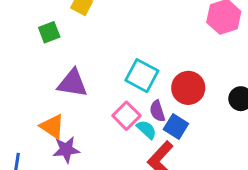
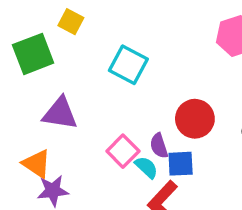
green square: (49, 32) -> (33, 54), size x1.6
cyan square: (142, 76) -> (128, 65), moved
blue square: (176, 126) -> (181, 164), turned -35

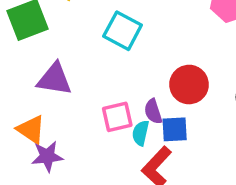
pink square: (123, 151) -> (117, 117), turned 32
cyan semicircle: (146, 167) -> (141, 133), turned -120

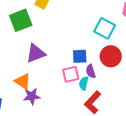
cyan square: (123, 31) -> (105, 28), moved
purple triangle: (54, 79) -> (36, 53), turned -30
blue square: (175, 129) -> (80, 56), moved

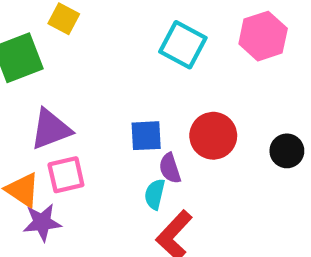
cyan square: (105, 28) -> (183, 45), moved
pink square: (71, 74) -> (66, 175), moved

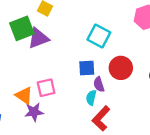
cyan square: (183, 45) -> (99, 36), moved
purple triangle: (51, 129) -> (38, 38), moved

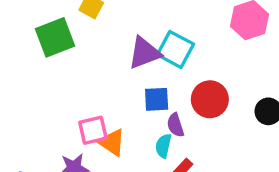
purple triangle: (38, 38) -> (144, 53), moved
orange triangle: (24, 95) -> (112, 142), moved

